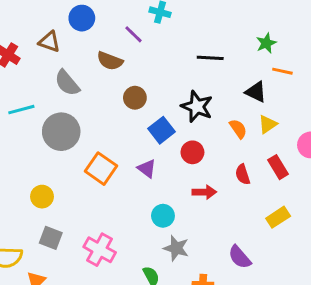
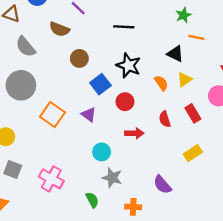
black line: (210, 58) -> (124, 27), moved

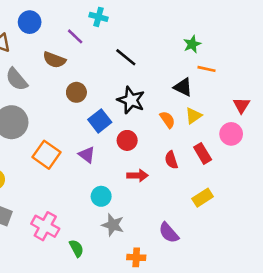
black line: (124, 27) -> (126, 57), turned 36
green semicircle: (92, 200) -> (76, 248), moved

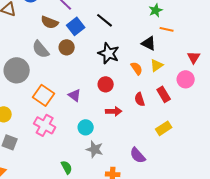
gray semicircle: (17, 79) -> (41, 49), moved
blue square: (100, 121) -> (76, 26), moved
pink cross: (45, 226) -> (45, 125), moved

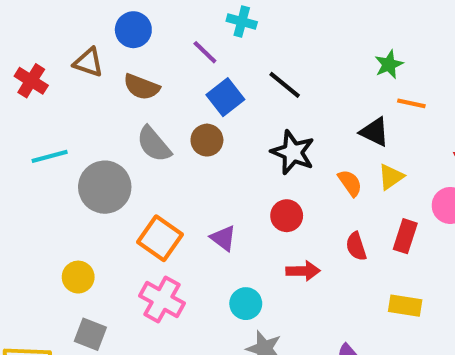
brown semicircle: (50, 22) -> (142, 87), moved
red rectangle: (164, 94) -> (405, 236), turned 49
yellow rectangle: (164, 128) -> (405, 306), turned 42

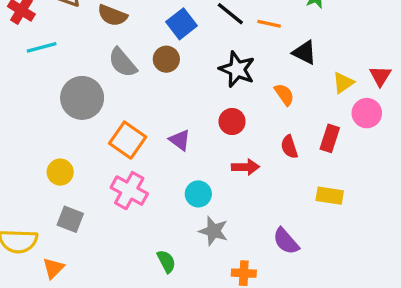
orange line: (411, 103) -> (269, 24), moved
cyan line: (50, 156) -> (42, 47), moved
yellow triangle: (391, 177) -> (343, 83), moved

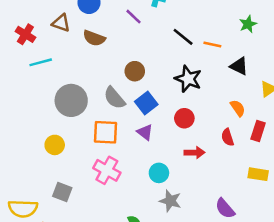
blue square: (181, 24) -> (146, 103), moved
gray semicircle: (123, 63) -> (114, 98), moved
orange semicircle: (284, 95) -> (238, 108), moved
orange square: (128, 140) -> (106, 132), turned -32
yellow circle: (60, 172) -> (55, 145), moved

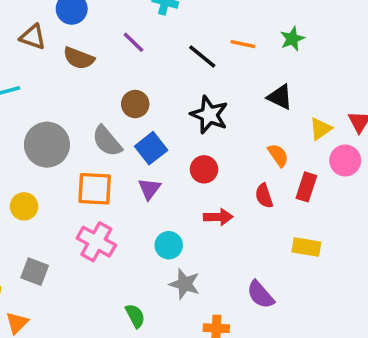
purple line: (133, 17) -> (133, 42), moved
orange line: (212, 44) -> (243, 44), moved
purple triangle: (145, 132) -> (149, 189), turned 30

